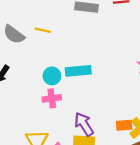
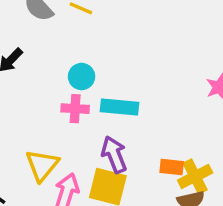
cyan rectangle: (78, 71) -> (120, 107), moved

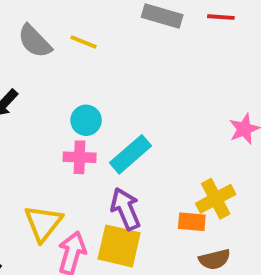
cyan rectangle: (120, 107) -> (130, 154), turned -45
yellow cross: (195, 176) -> (216, 199), moved

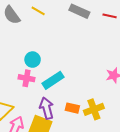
yellow line: (84, 42) -> (38, 11), moved
orange rectangle: (192, 222) -> (72, 108), moved

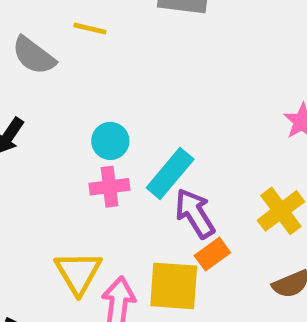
purple arrow: (47, 108) -> (195, 213), moved
orange rectangle: (72, 108) -> (212, 254), moved, turned -32

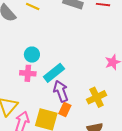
orange rectangle: (212, 254) -> (65, 109), turned -40

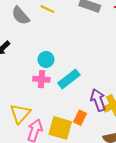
purple arrow: (61, 91) -> (98, 100), moved

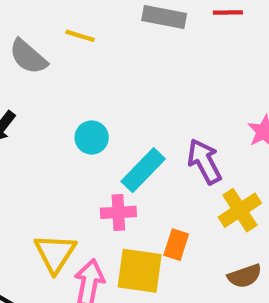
pink cross: (41, 79) -> (118, 212), moved
purple arrow: (98, 100) -> (204, 161), moved

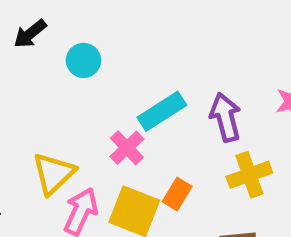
cyan circle: (92, 138) -> (83, 60), moved
pink cross: (118, 212) -> (127, 148), turned 36

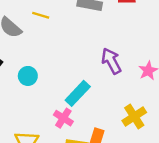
purple arrow: (225, 117) -> (111, 61), moved

